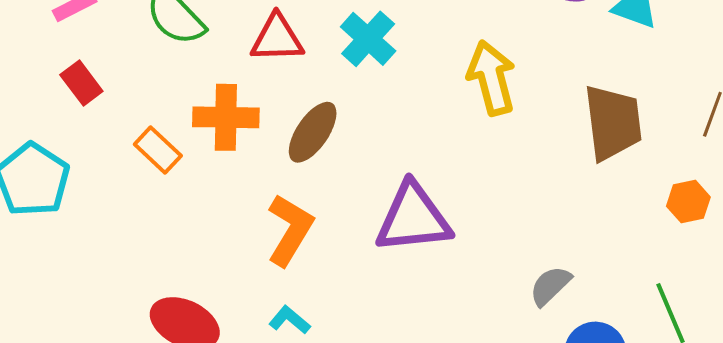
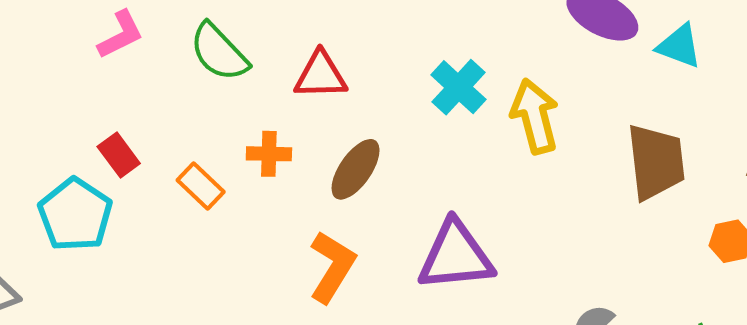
cyan cross: (368, 39) -> (458, 87), moved
red rectangle: (81, 83) -> (119, 155), moved
orange cross: (226, 117) -> (269, 154), size x0.7

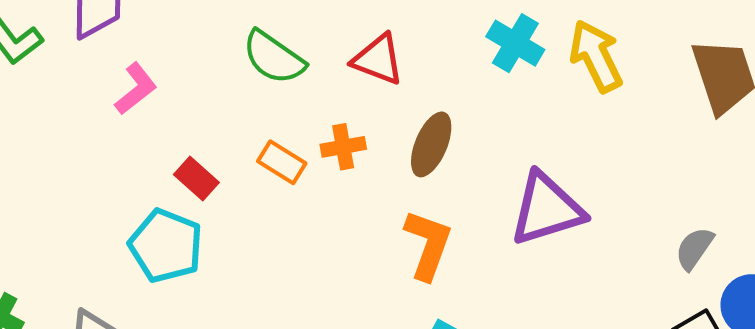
pink L-shape: (121, 35) -> (136, 89), moved
red triangle: (321, 75) -> (378, 59), turned 34
orange rectangle: (201, 186) -> (282, 162), moved

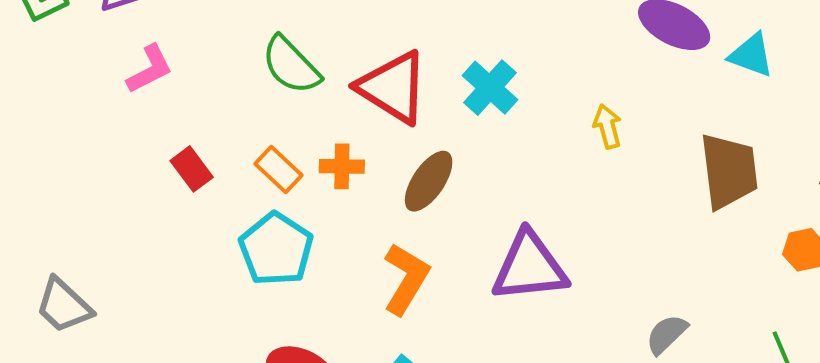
cyan cross: (515, 43) -> (490, 88), moved
yellow arrow: (596, 56) -> (607, 126), size x0.6
red triangle: (378, 59) -> (393, 87), size x1.4
cyan pentagon: (166, 246) -> (276, 249), moved

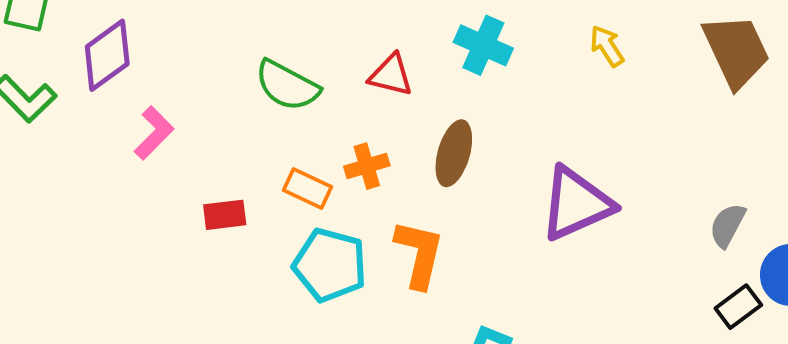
red triangle: (393, 87) -> (391, 75), size x0.6
red rectangle: (192, 169) -> (225, 215), turned -42
orange L-shape: (406, 279) -> (419, 254), moved

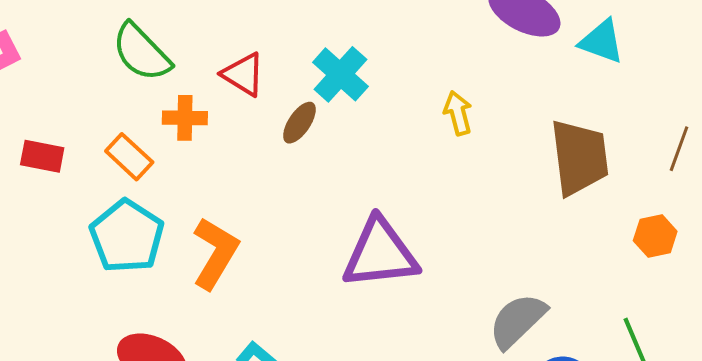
brown ellipse: (454, 153) -> (299, 123), moved, size x0.7
orange cross: (367, 166) -> (185, 118), moved
gray semicircle: (727, 225) -> (517, 321), size x1.4

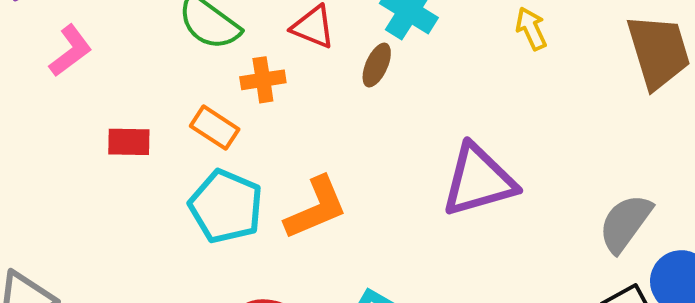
orange L-shape: (215, 253) -> (316, 208), turned 46

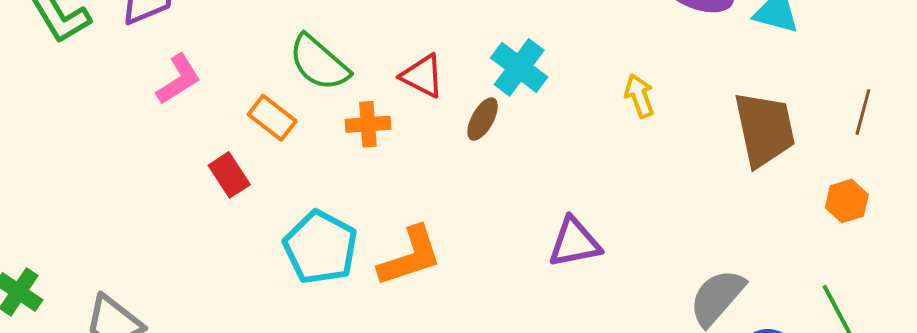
orange rectangle: (215, 128) -> (272, 118), moved
red rectangle: (129, 142) -> (229, 175), turned 51
purple triangle: (479, 180) -> (574, 243), size x0.7

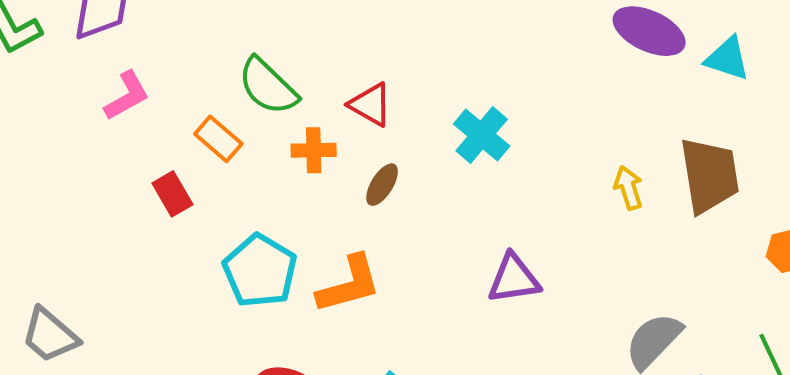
cyan cross: (519, 67) -> (482, 135), moved
yellow arrow: (640, 96) -> (628, 188), moved
brown ellipse: (483, 119) -> (382, 185), moved

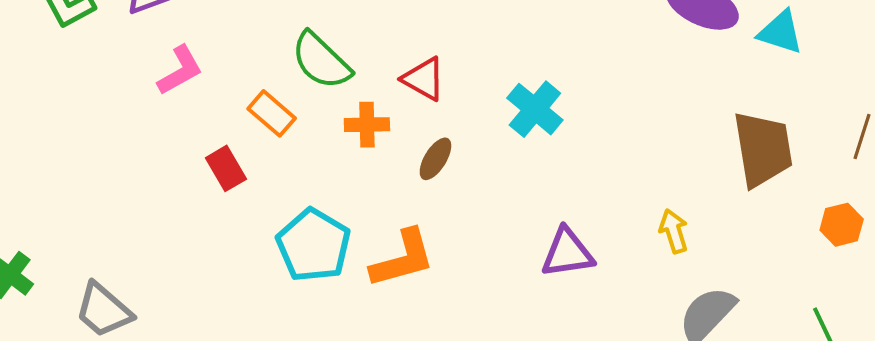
yellow arrow: (628, 188) -> (674, 231), moved

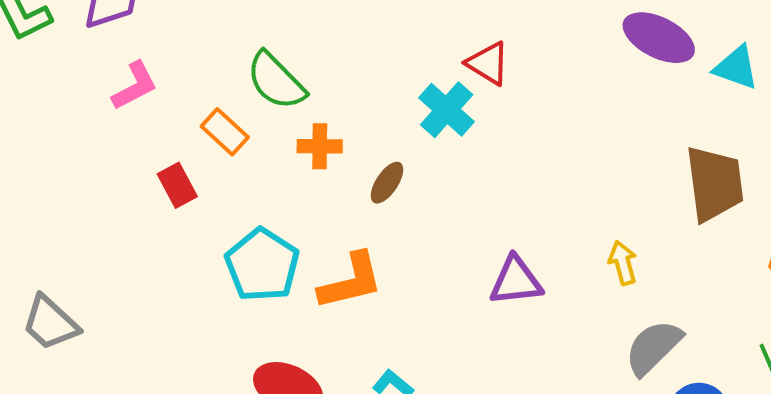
red triangle: (424, 79) -> (488, 63), moved
cyan cross: (535, 109) -> (447, 110), moved

